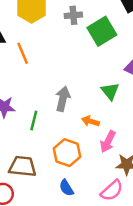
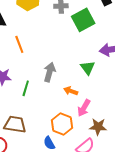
orange line: (23, 53) -> (19, 44), moved
orange hexagon: (67, 153) -> (62, 124), moved

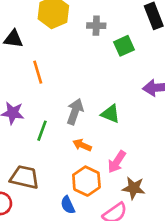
green square: (83, 20) -> (124, 46), size x0.7
green triangle: (88, 68) -> (111, 114), moved, turned -35
orange arrow: (71, 91) -> (82, 145), moved

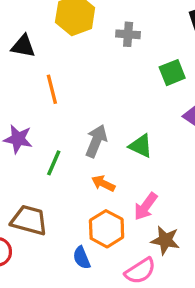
green square: (124, 46) -> (172, 73), moved

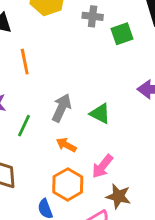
green square: (172, 73) -> (122, 34), moved

